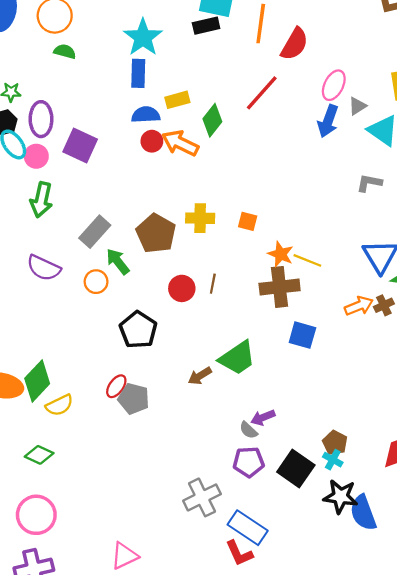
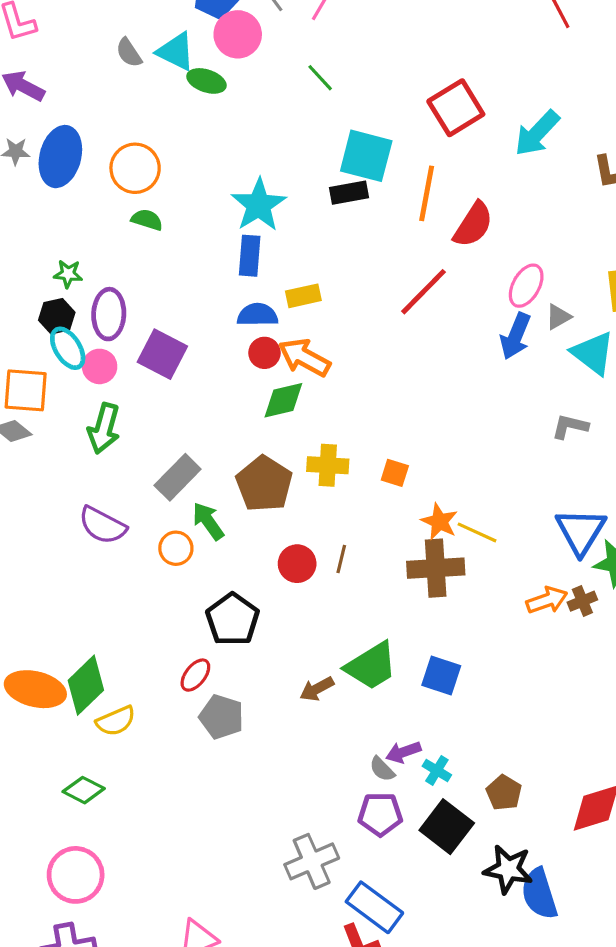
green diamond: (212, 120) -> (283, 400), moved, turned 36
blue square: (302, 335) -> (441, 676), moved
red ellipse: (116, 386) -> (195, 675), moved
cyan cross: (333, 460) -> (437, 770), moved

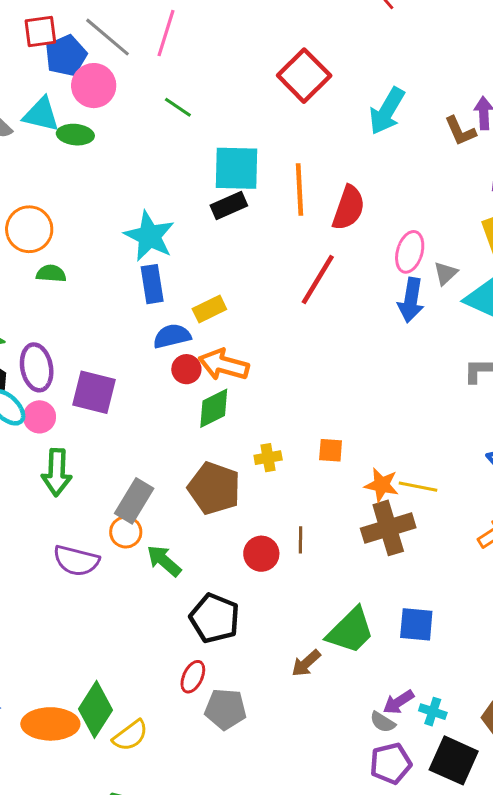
red square: (456, 108) -> (304, 76), moved
yellow cross: (328, 465) -> (268, 458), size x0.7
green arrow: (208, 521) -> (164, 561), moved
orange circle: (176, 548) -> (126, 532), moved

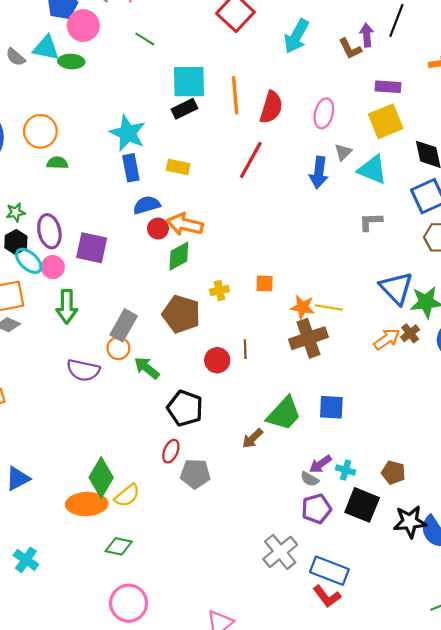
pink ellipse: (410, 252) -> (324, 113), moved
yellow rectangle: (209, 309) -> (178, 167), moved, turned 40
orange ellipse: (50, 724) -> (87, 504), moved

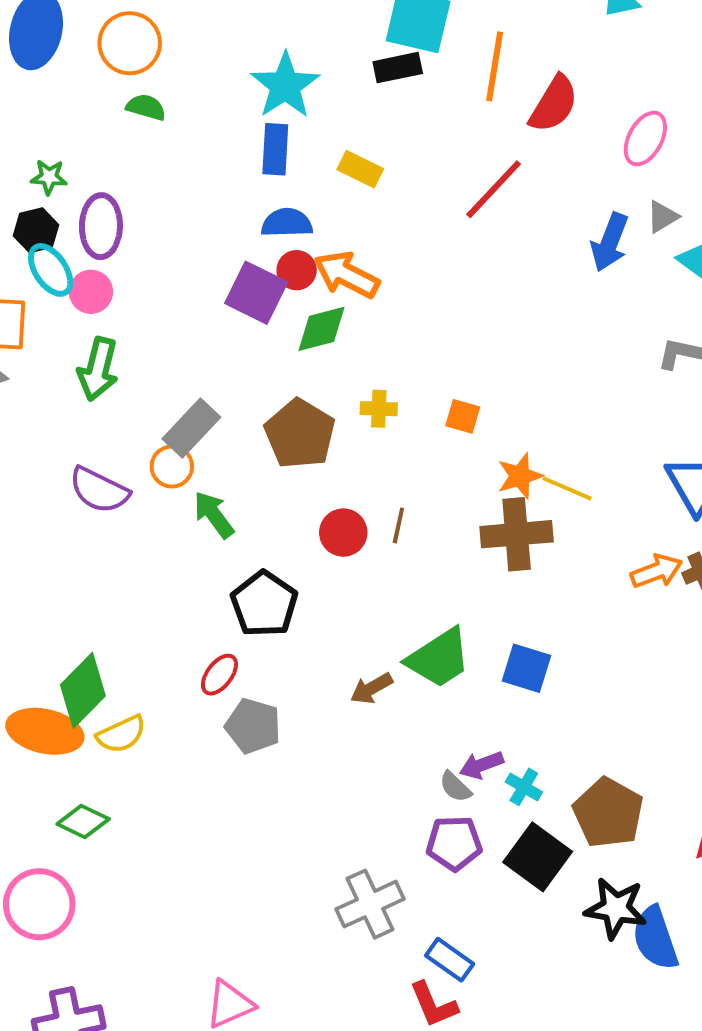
purple square: (92, 248) -> (256, 293), moved
orange star: (302, 307) -> (520, 476), turned 30
brown pentagon: (393, 473) -> (608, 813), size x1.6
blue rectangle: (329, 571) -> (450, 960), size x0.7
pink circle: (129, 603) -> (39, 904), moved

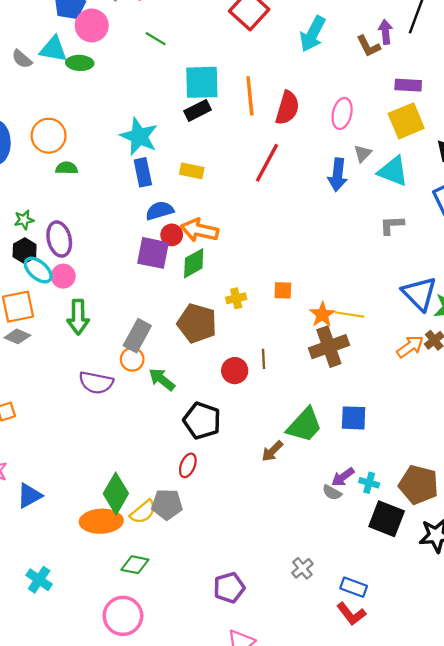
gray pentagon: (253, 726) -> (167, 504), moved
purple pentagon: (454, 843) -> (229, 588), moved
gray cross: (370, 904) -> (302, 568), size x0.6

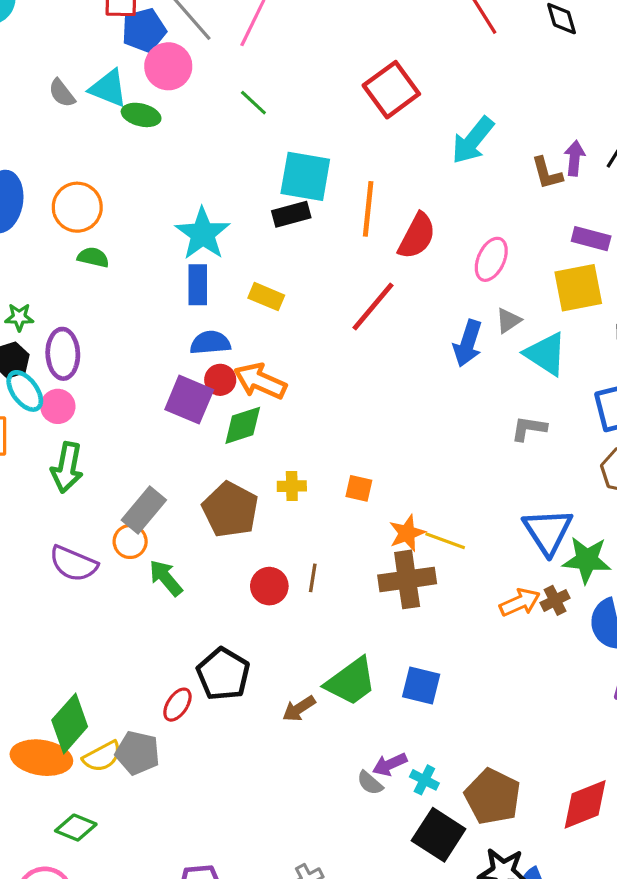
black pentagon: (202, 421) -> (223, 674), moved

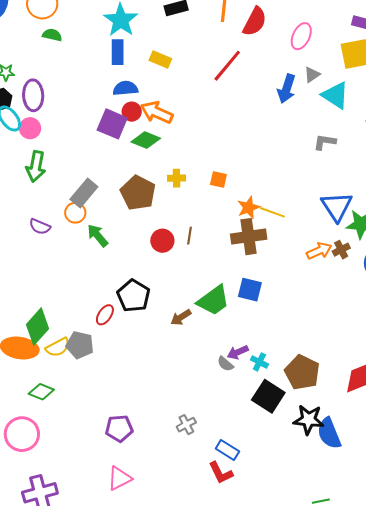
green diamond: (243, 425) -> (146, 140), turned 40
purple semicircle: (73, 564) -> (40, 227), size x0.7
blue square: (421, 685) -> (250, 290), moved

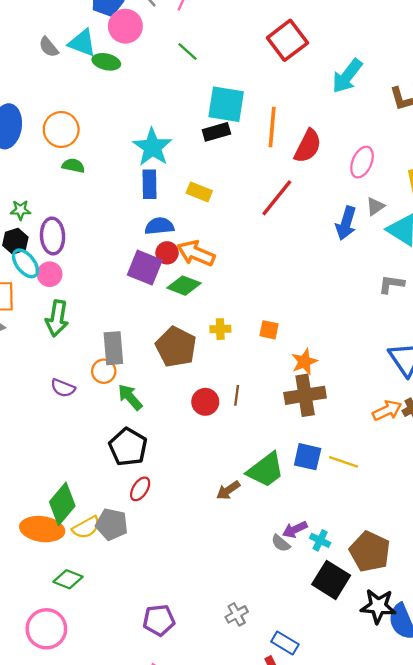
gray rectangle: (84, 193) -> (113, 348), turned -44
yellow line: (272, 212) -> (343, 462), moved
black pentagon: (134, 296) -> (128, 447), moved

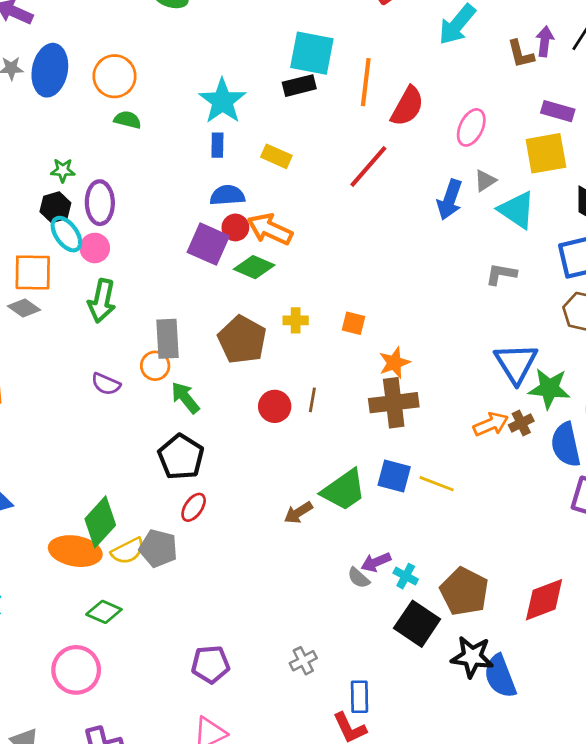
blue rectangle: (150, 184) -> (217, 145), size x0.7
blue rectangle: (285, 643) -> (359, 697), turned 56

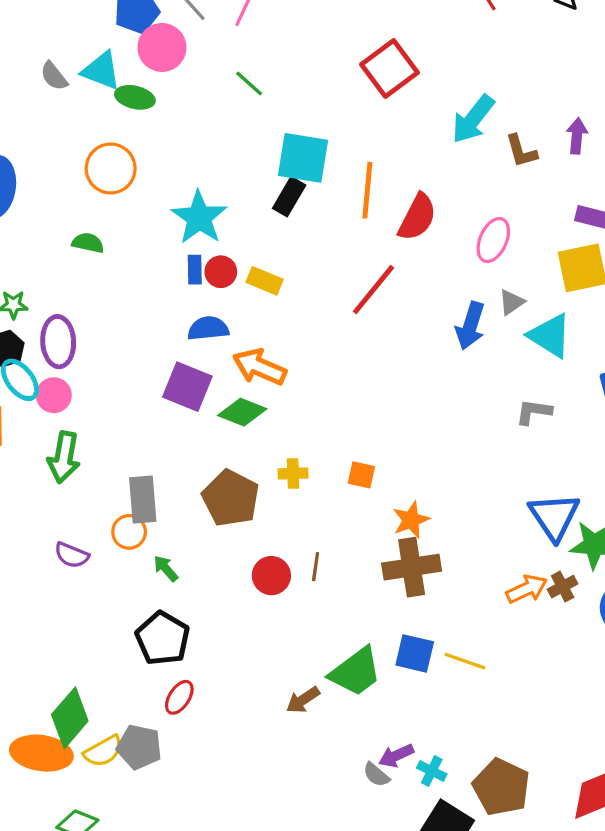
brown L-shape: (521, 54) -> (521, 151), moved
orange circle: (115, 76) -> (111, 168), moved
black rectangle: (299, 86) -> (289, 197), turned -44
red circle: (235, 227) -> (221, 272), moved
green arrow: (185, 398) -> (166, 568), size x0.7

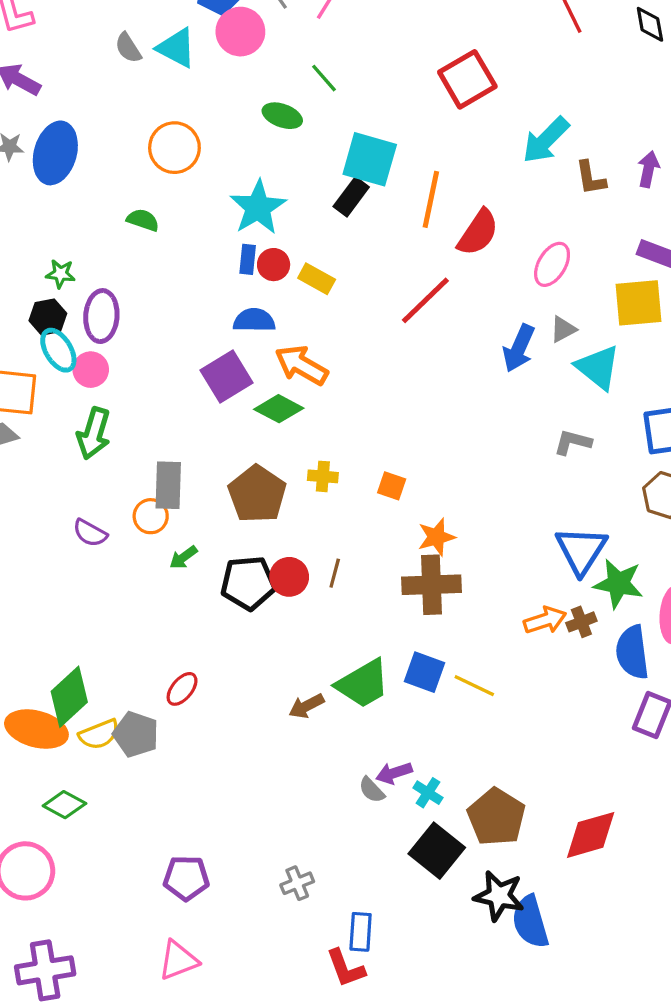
green ellipse: (135, 97) -> (282, 116), moved
purple square: (187, 387) -> (227, 377), turned 30
green arrow: (166, 568) -> (183, 557), turned -92
black pentagon: (163, 638) -> (248, 583), moved, turned 30

